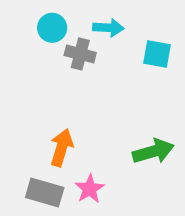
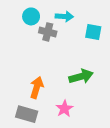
green arrow: (153, 151) -> (81, 76), moved
pink star: (90, 189) -> (64, 109), moved

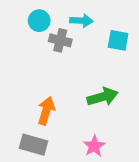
pink star: (64, 109) -> (94, 146), moved

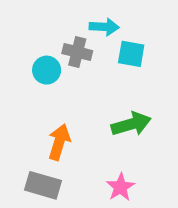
cyan circle: (39, 21) -> (47, 70), moved
cyan square: (118, 40) -> (131, 54), moved

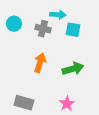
cyan circle: (47, 70) -> (14, 24), moved
orange arrow: (59, 142) -> (40, 63), moved

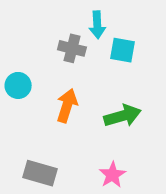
cyan arrow: (58, 15) -> (97, 25), turned 84
cyan circle: (14, 24) -> (18, 85), moved

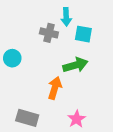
orange arrow: (67, 106) -> (55, 88), moved
green arrow: (123, 116) -> (75, 65), moved

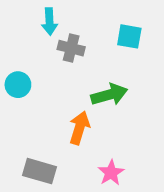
cyan arrow: (66, 17) -> (50, 22), moved
cyan square: (83, 34) -> (129, 36), moved

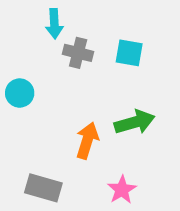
cyan square: (129, 36) -> (129, 53), moved
green arrow: (109, 95) -> (135, 122), moved

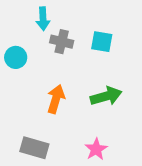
cyan circle: (20, 93) -> (16, 57), moved
orange arrow: (87, 140) -> (56, 99), moved

